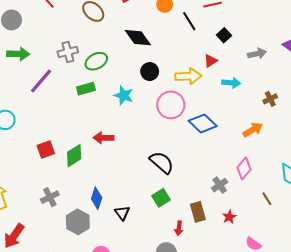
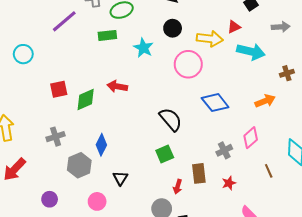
cyan arrow: (231, 83) -> (251, 52), size x1.5
blue diamond: (203, 123) -> (215, 103), moved
black triangle: (122, 213) -> (120, 178), moved

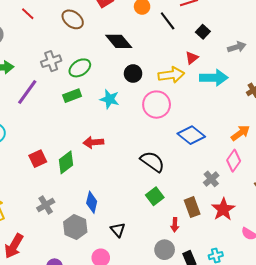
orange arrow: (265, 101) -> (240, 133), moved
red star: (229, 183) -> (223, 209), size x1.6

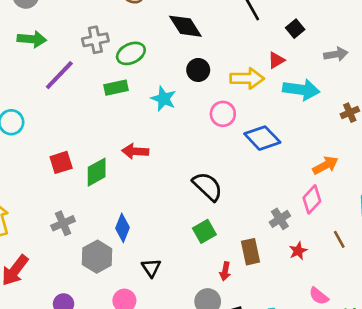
pink circle: (157, 105) -> (223, 114), size x0.7
blue diamond: (191, 135) -> (262, 138), moved
red star: (223, 209) -> (298, 251), moved, size x0.6

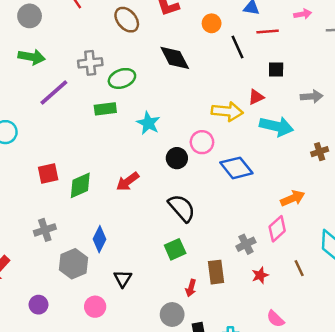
black square: (295, 29) -> (276, 69), turned 35
black circle: (198, 70) -> (177, 158), moved
red arrow: (135, 151) -> (128, 182), moved, turned -45

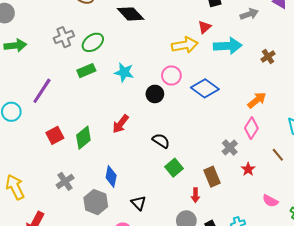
purple line: (54, 93) -> (42, 91), moved
black semicircle: (182, 208) -> (161, 141), moved, size x0.7

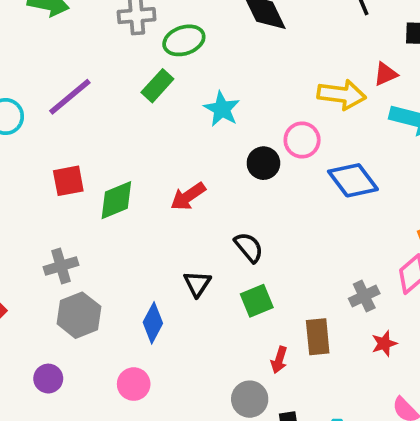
green rectangle: (86, 71) -> (157, 86), turned -42
blue diamond: (111, 177) -> (153, 323), moved
gray hexagon: (96, 202) -> (79, 315), moved
black triangle: (139, 203) -> (197, 284), moved

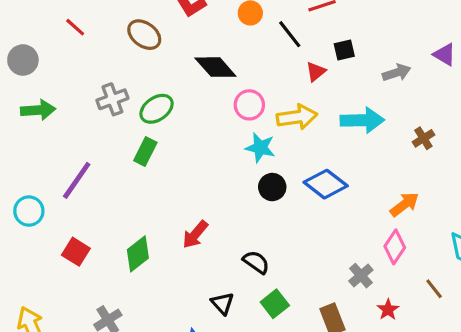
red triangle: (386, 74) -> (316, 72), moved
cyan star: (222, 109) -> (260, 148), moved
pink circle: (302, 140) -> (249, 105), moved
black circle: (263, 163) -> (272, 187), moved
red square: (68, 181) -> (76, 252), moved, turned -32

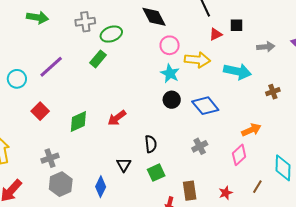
black semicircle: (256, 262) -> (151, 144), turned 36
gray cross: (361, 276) -> (200, 146), moved
brown line: (434, 289) -> (257, 187), turned 56

